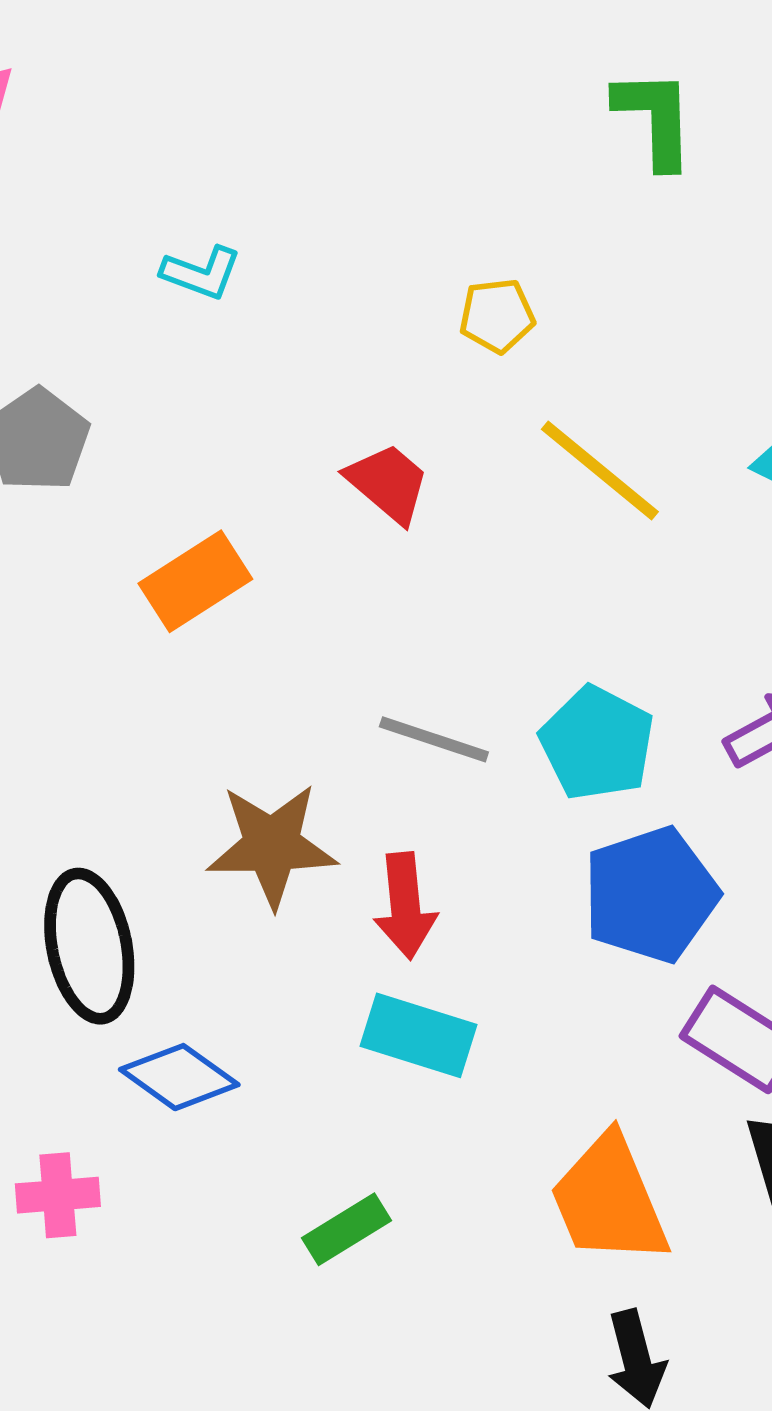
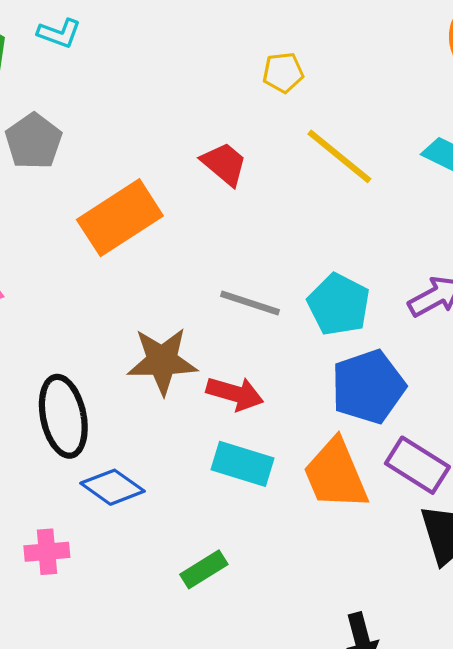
cyan L-shape: (201, 273) -> (59, 33), moved
orange rectangle: (195, 581) -> (120, 218), size x1.4
red arrow: (405, 906) -> (235, 394), turned -68
orange trapezoid: (609, 1200) -> (336, 474), moved

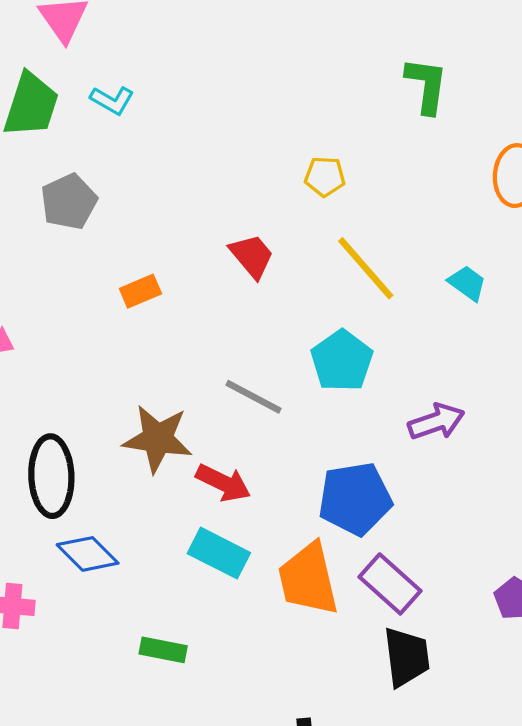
orange rectangle: (120, 218) -> (140, 291), size x0.5
cyan pentagon: (339, 305) -> (342, 361), moved
green rectangle: (204, 569) -> (163, 650), turned 33

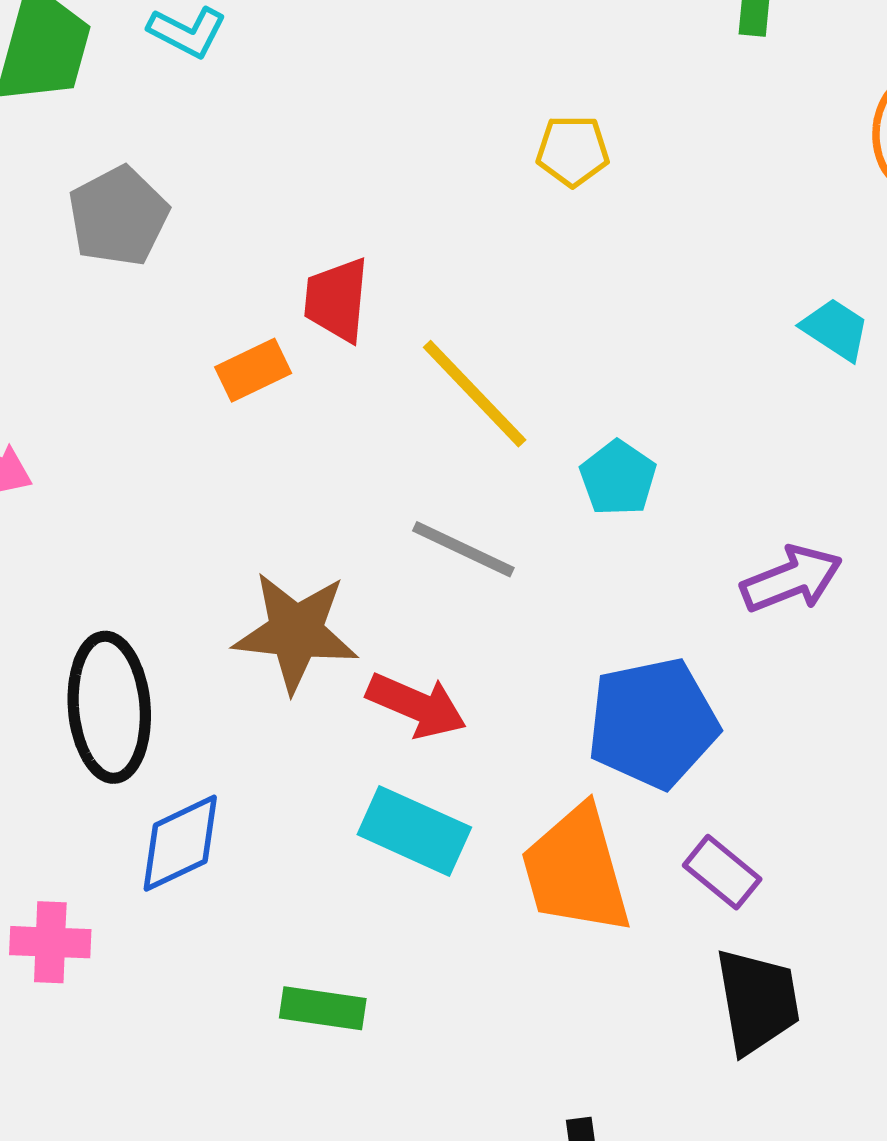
red trapezoid: (252, 256) -> (337, 300), moved, turned -132
yellow line: (366, 268) -> (475, 394), moved
cyan pentagon: (342, 361) -> (618, 478), size x0.7
blue diamond: (88, 554) -> (180, 843), turned -68
purple rectangle: (390, 584) -> (722, 872), size x0.7

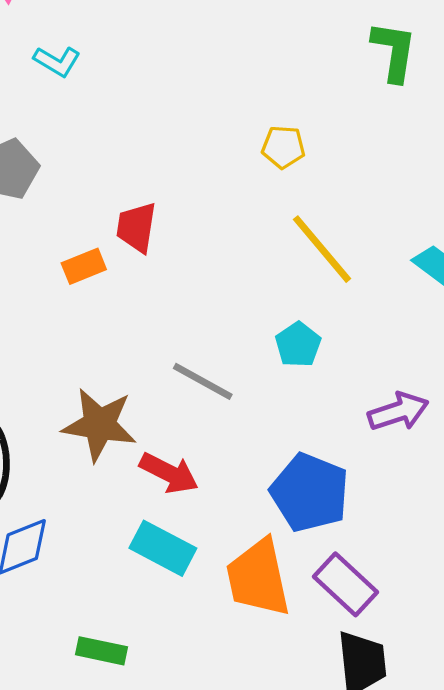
yellow line: (475, 394) -> (322, 249), moved
blue pentagon: (653, 723) -> (310, 493), turned 30
purple rectangle: (722, 872) -> (346, 584), size x1.4

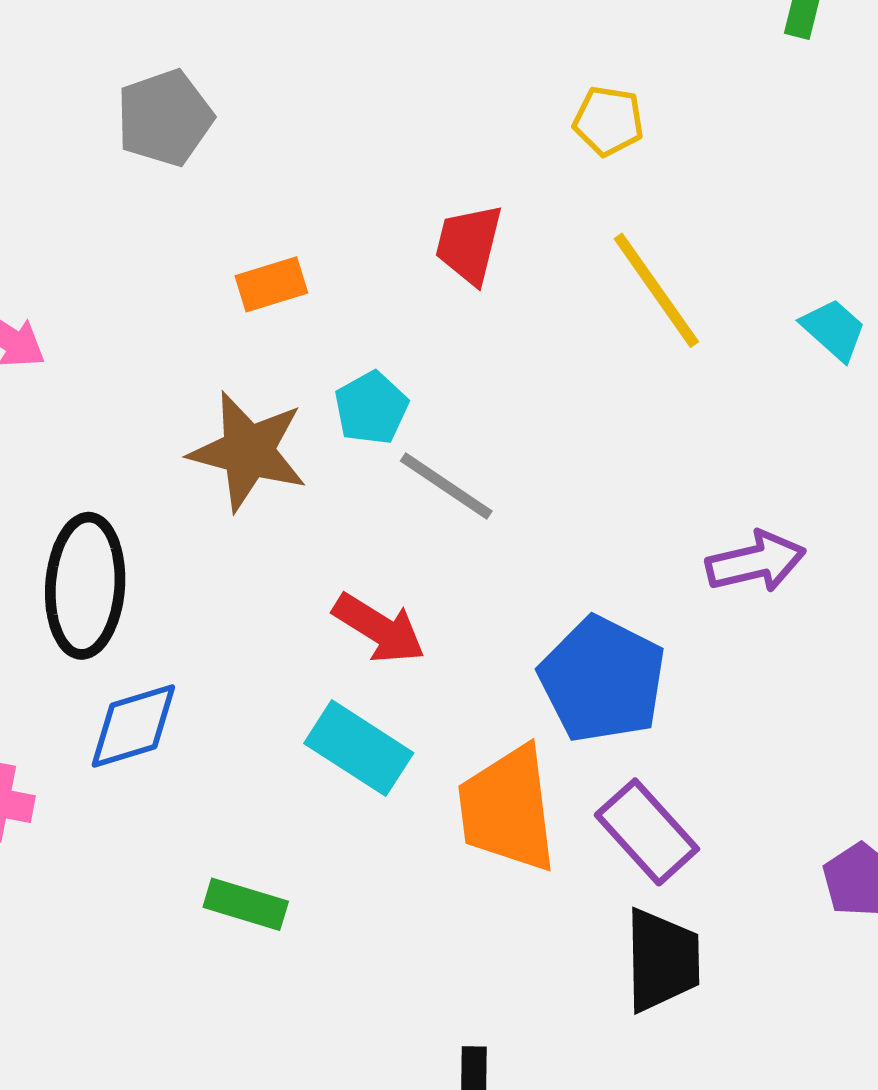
red trapezoid: (136, 227) -> (469, 244), moved
cyan pentagon: (298, 345) -> (371, 408), moved
brown star: (99, 425) -> (248, 451), moved

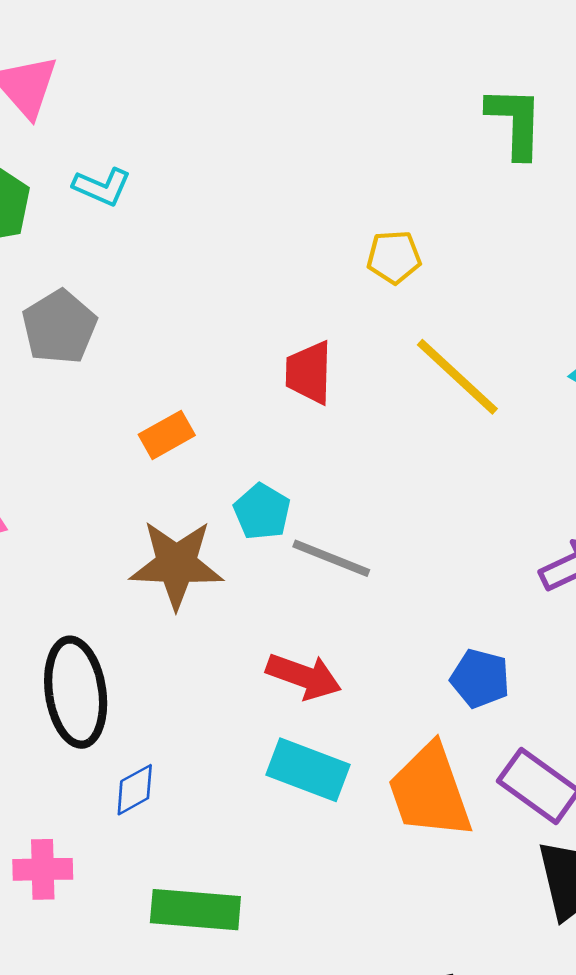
blue pentagon: (602, 680) -> (480, 678), size x0.6
blue diamond: (133, 726) -> (135, 790), size x0.7
green rectangle: (246, 904) -> (195, 910), moved, size x1.4

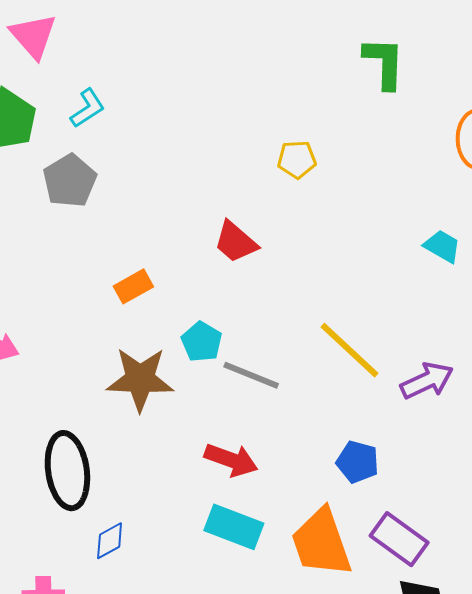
cyan L-shape: (102, 187) -> (88, 108), turned -57
gray pentagon: (59, 327) -> (70, 181), moved
red trapezoid: (309, 373) -> (236, 242), turned -51
yellow line: (457, 377) -> (350, 350), moved

